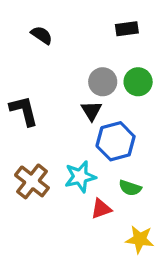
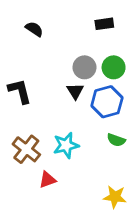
blue hexagon: (116, 141) -> (107, 102), moved
green semicircle: (130, 188) -> (116, 140), moved
red triangle: (101, 209) -> (47, 180), moved

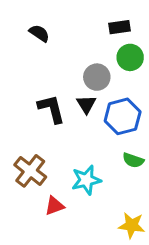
green circle: (114, 67) -> (130, 57), moved
black L-shape: (20, 91) -> (51, 109), moved
cyan star: (66, 145) -> (86, 180), moved

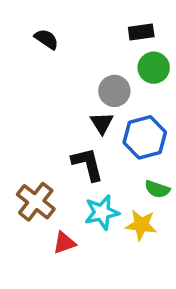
black L-shape: (51, 109) -> (88, 164), moved
yellow star: (132, 225) -> (141, 225), moved

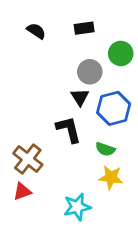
black rectangle: (141, 32) -> (84, 28), moved
green semicircle: (157, 189) -> (105, 149), moved
cyan star: (102, 212) -> (77, 207), moved
red triangle: (64, 243) -> (22, 191), moved

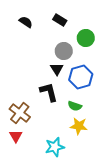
black rectangle: (84, 28) -> (60, 20), turned 40
red triangle: (22, 191) -> (16, 136), turned -40

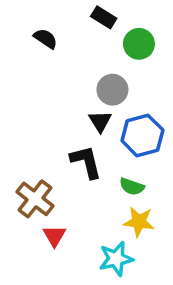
black rectangle: (60, 20) -> (104, 17), moved
green circle: (86, 38) -> (139, 44), moved
red triangle: (16, 136) -> (54, 236), moved
cyan star: (55, 147) -> (116, 259), moved

